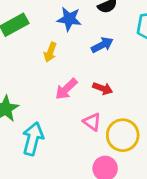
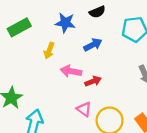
red arrow: (103, 88) -> (93, 81), turned -42
pink arrow: (66, 89) -> (71, 71), moved, turned 54

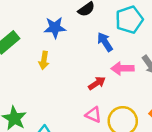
blue arrow: (93, 45) -> (105, 42), moved, turned -84
pink arrow: (71, 71) -> (122, 68), moved

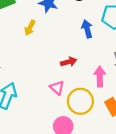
pink arrow: (122, 68) -> (100, 76), moved, turned 72

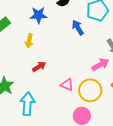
red arrow: (69, 62) -> (39, 67), moved
pink arrow: (100, 76) -> (100, 65), turned 78

